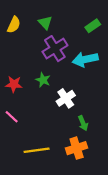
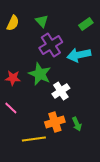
green star: (43, 80) -> (40, 74), size x1.6
green arrow: (83, 123) -> (77, 124), moved
orange cross: (77, 148) -> (55, 122), moved

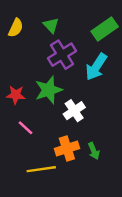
green rectangle: (86, 24) -> (105, 29), size x1.5
cyan arrow: (79, 55) -> (96, 67), turned -45
green star: (40, 74) -> (49, 90), turned 30
pink line: (11, 108) -> (25, 128), moved

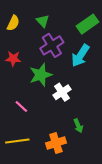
red star: (16, 95) -> (13, 59), moved
orange cross: (67, 148) -> (56, 143), moved
yellow line: (41, 169) -> (17, 141), moved

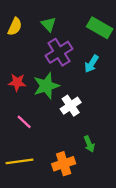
green rectangle: (87, 24) -> (100, 28), turned 65
cyan arrow: (80, 56) -> (92, 64), size x0.7
red star: (13, 59) -> (17, 82), moved

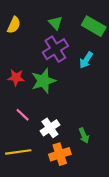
green triangle: (49, 24) -> (55, 23), moved
white cross: (71, 106) -> (50, 128), moved

